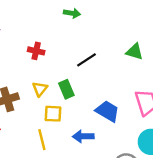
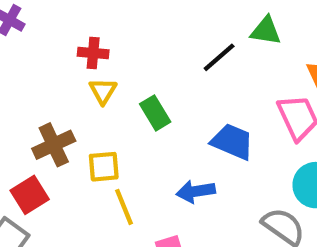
black line: (86, 60) -> (219, 57), moved
yellow triangle: (40, 89) -> (103, 91), moved
yellow square: (53, 114) -> (104, 167), moved

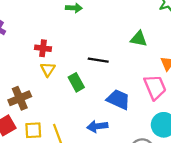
black line: (219, 57) -> (98, 60), moved, turned 48
yellow square: (104, 167) -> (33, 130), moved

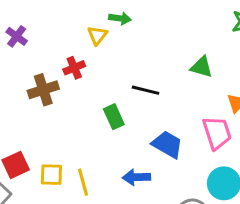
red cross: (43, 48) -> (74, 68), turned -35
yellow triangle: (48, 69) -> (97, 35), moved
brown cross: (20, 98) -> (43, 90), moved

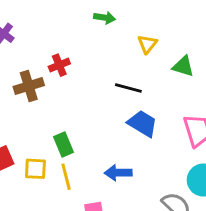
yellow triangle: (97, 35) -> (147, 44), moved
green rectangle: (114, 117) -> (64, 144), moved
blue trapezoid: (167, 144) -> (143, 124), moved

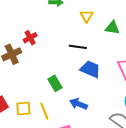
green rectangle: (64, 144) -> (55, 83), moved
blue arrow: (118, 173) -> (79, 104), turned 30

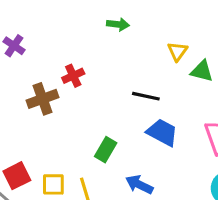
yellow triangle: (87, 16) -> (177, 51), moved
green rectangle: (55, 83) -> (106, 150), turned 56

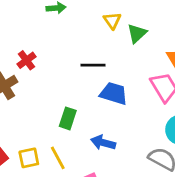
green triangle: (202, 71) -> (137, 33), turned -45

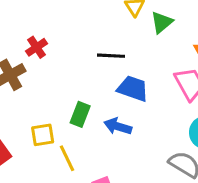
blue arrow: (103, 143) -> (118, 126), moved
yellow square: (29, 158) -> (43, 135), moved

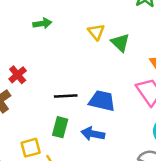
green triangle: (162, 22) -> (120, 43), turned -30
black line: (111, 56) -> (66, 96), moved

